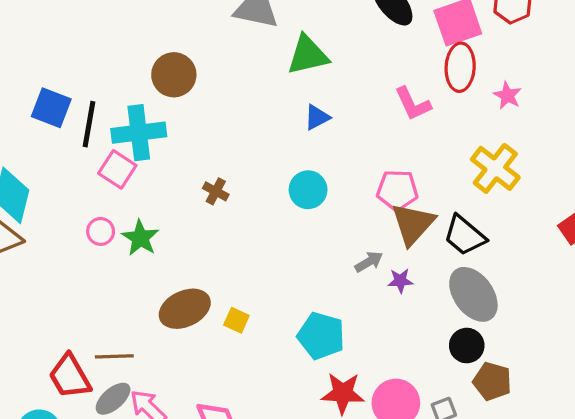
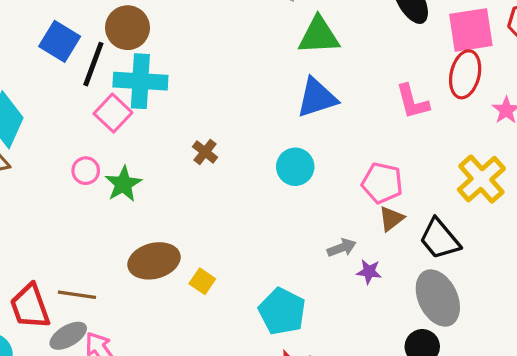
brown circle: (174, 75) -> (128, 28), moved
blue triangle: (317, 117) -> (317, 98), size x1.6
brown triangle: (413, 224) -> (391, 219), size x0.6

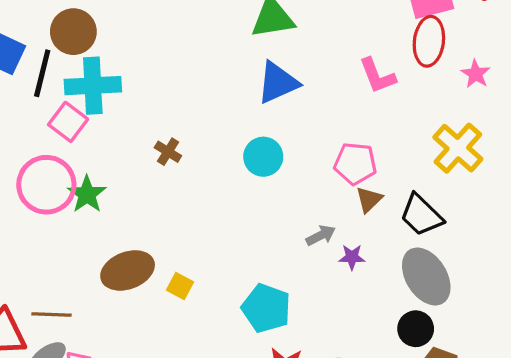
pink circle: (86, 171) -> (46, 185), size x2.0

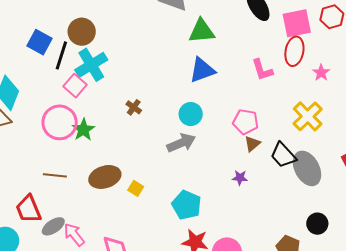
cyan cross: (93, 86) -> (91, 65), turned -32
gray arrow: (321, 235) -> (181, 143), moved, size x1.6
gray ellipse: (426, 276) -> (307, 168), moved
brown line: (52, 314) -> (55, 175), moved
black circle: (416, 329) -> (317, 224), moved

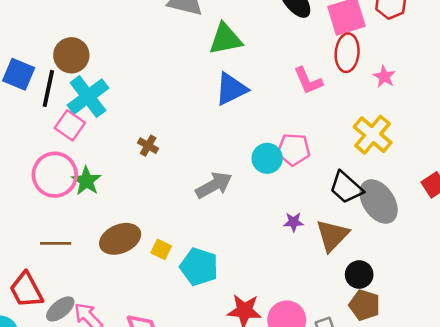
cyan circle: (191, 114) -> (267, 158), moved
brown triangle: (252, 144) -> (332, 235), moved, size x1.6
cyan pentagon: (187, 205) -> (199, 267), moved
black circle: (317, 224) -> (359, 275), moved

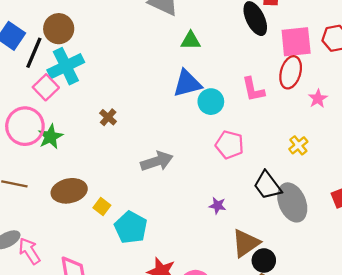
green triangle: (225, 39) -> (191, 41), size x0.7
yellow cross: (373, 135) -> (298, 145), size x0.6
cyan circle: (267, 158) -> (211, 102), moved
brown triangle: (332, 235) -> (246, 243), moved

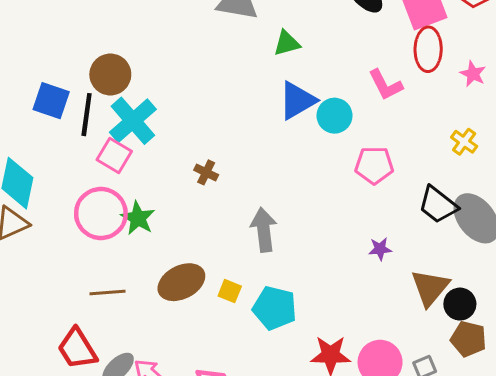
gray arrow: (157, 161) -> (264, 230), moved, turned -64

